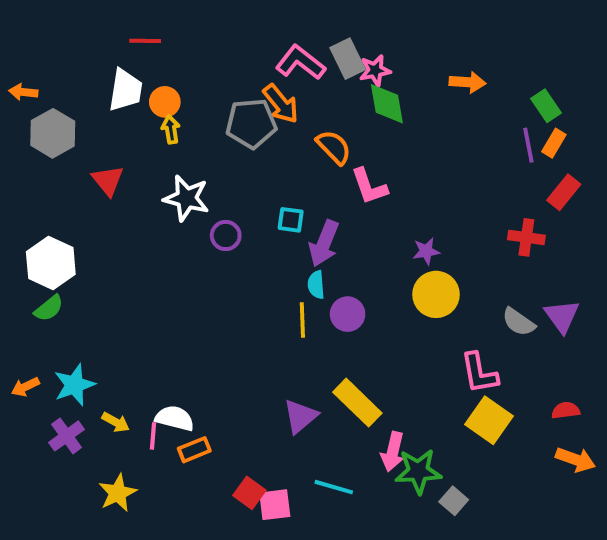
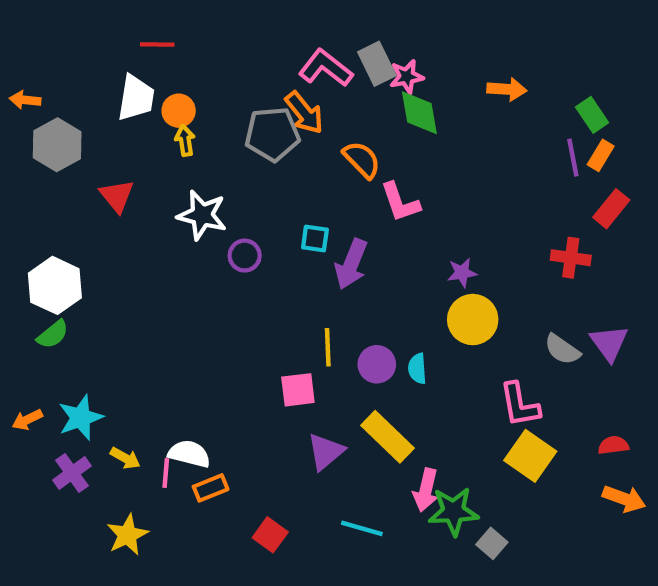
cyan semicircle: (316, 285) -> (417, 369), moved
purple circle: (348, 314) -> (377, 364), moved
pink square: (275, 505) -> (298, 390), moved

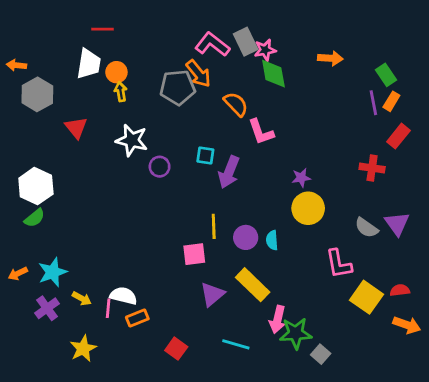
yellow square: (530, 456) -> (366, 297), moved

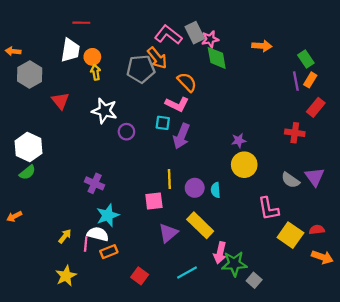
pink L-shape: (261, 132) -> (177, 104), moved, turned -45
cyan star: (53, 272) -> (108, 215), moved
yellow arrow: (82, 299) -> (65, 236), turned -80
purple cross: (47, 308) -> (95, 183), moved, turned -30
cyan line: (236, 344) -> (187, 273), turned -45

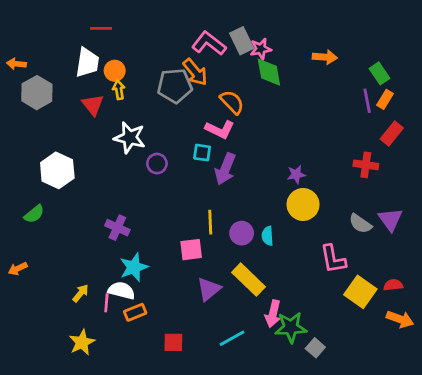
red triangle: (60, 101) -> (93, 105), moved
white hexagon: (28, 147) -> (57, 170), moved
red square: (140, 276) -> (173, 342), turned -35

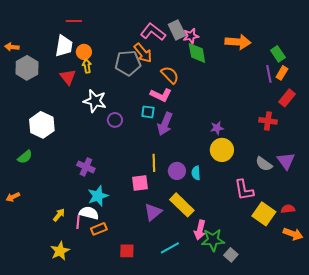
orange arrow: (325, 57) -> (238, 42), size x1.4

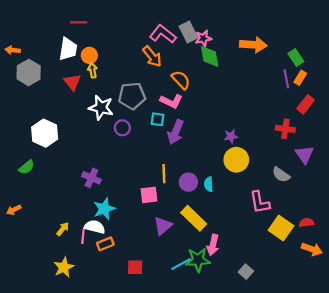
gray pentagon: (128, 63) -> (132, 96), moved
purple triangle: (286, 161) -> (304, 154), moved
green star: (213, 240) -> (198, 260), moved

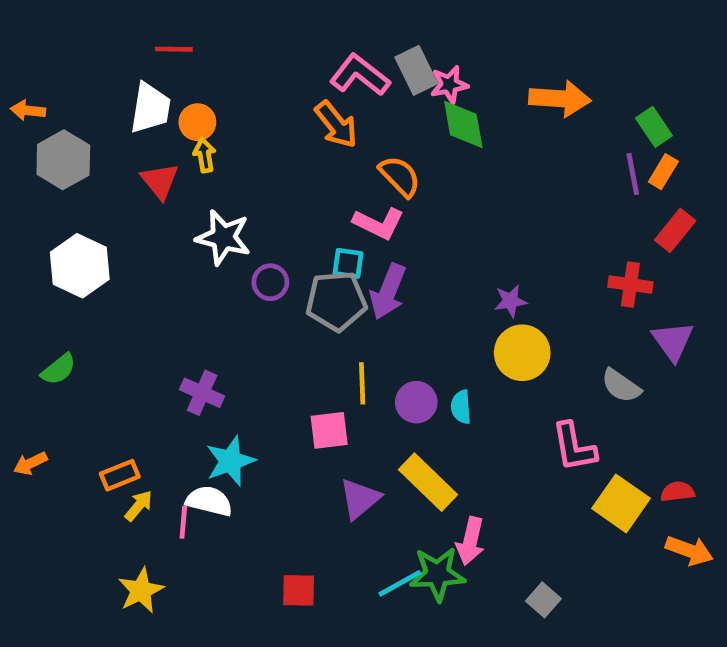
gray pentagon: (132, 96) -> (336, 301), moved
white hexagon: (45, 133) -> (80, 266), moved
orange rectangle: (105, 244) -> (120, 475), moved

